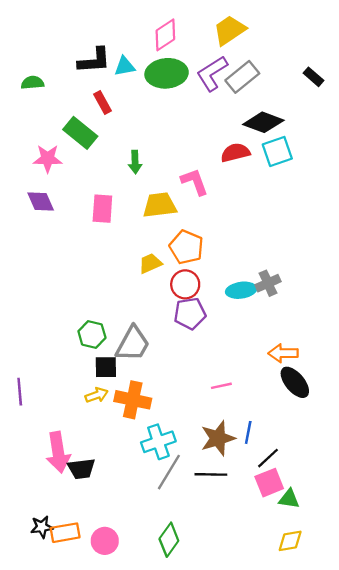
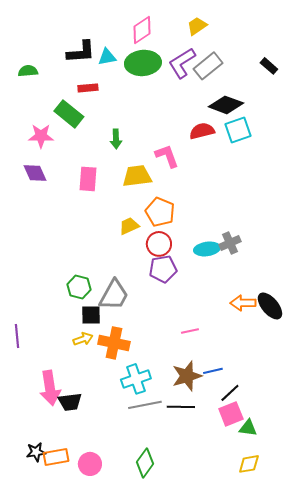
yellow trapezoid: (230, 30) -> (197, 26), size x0.7
red rectangle: (102, 103) -> (88, 88), turned -66
black ellipse: (295, 382) -> (270, 306), moved
blue line: (248, 432) -> (213, 371), turned 66
gray line: (169, 472) -> (145, 405), turned 48

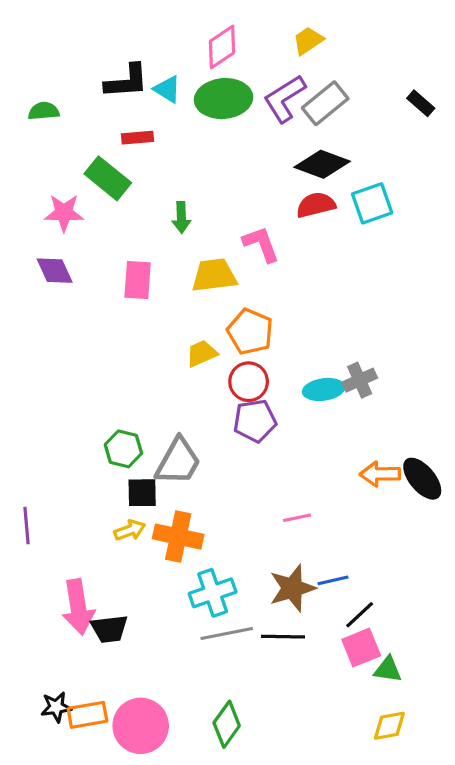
cyan triangle: (107, 57) -> (167, 89), turned 42
black diamond: (226, 105) -> (322, 164), moved
pink circle: (90, 464) -> (141, 726), size x1.5

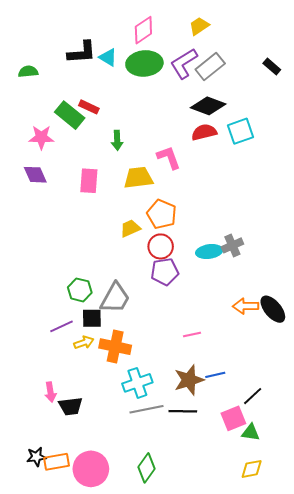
red rectangle: (138, 138) -> (89, 107), moved, turned 30
purple line: (26, 526) -> (62, 326), moved, turned 70
pink arrow: (78, 607) -> (50, 392), size x0.6
black line: (360, 615) -> (253, 396), moved

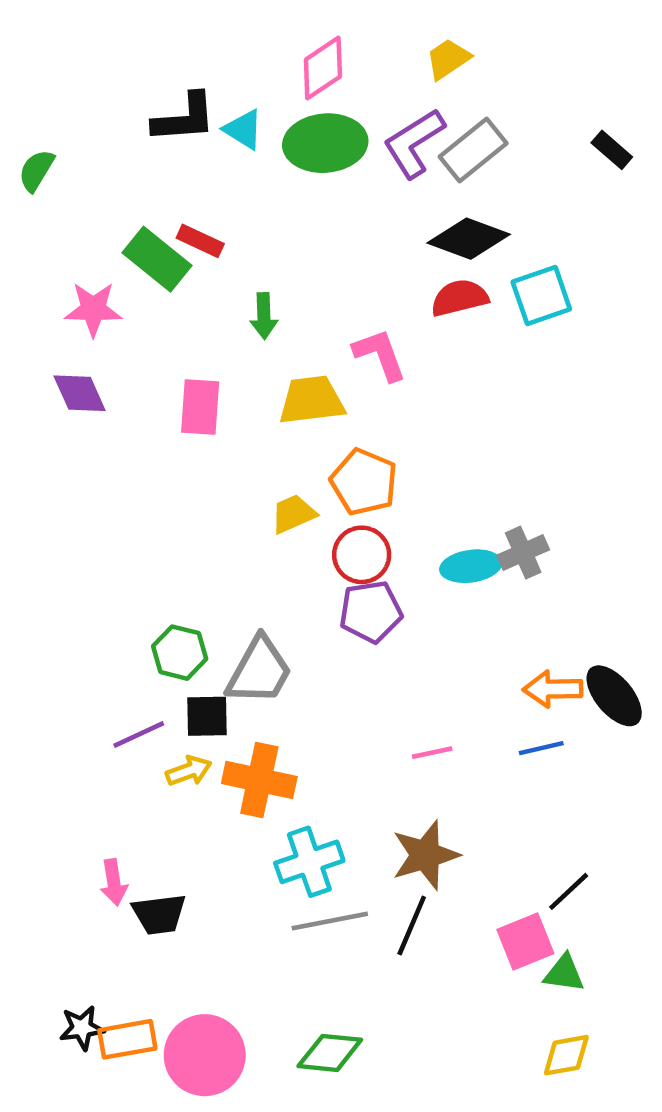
green semicircle: (28, 72) -> (36, 170), moved, turned -54
blue line: (215, 375) -> (541, 748), moved
black line: (183, 411) -> (412, 926), turned -68
green diamond: (146, 468) -> (330, 1053), turned 60

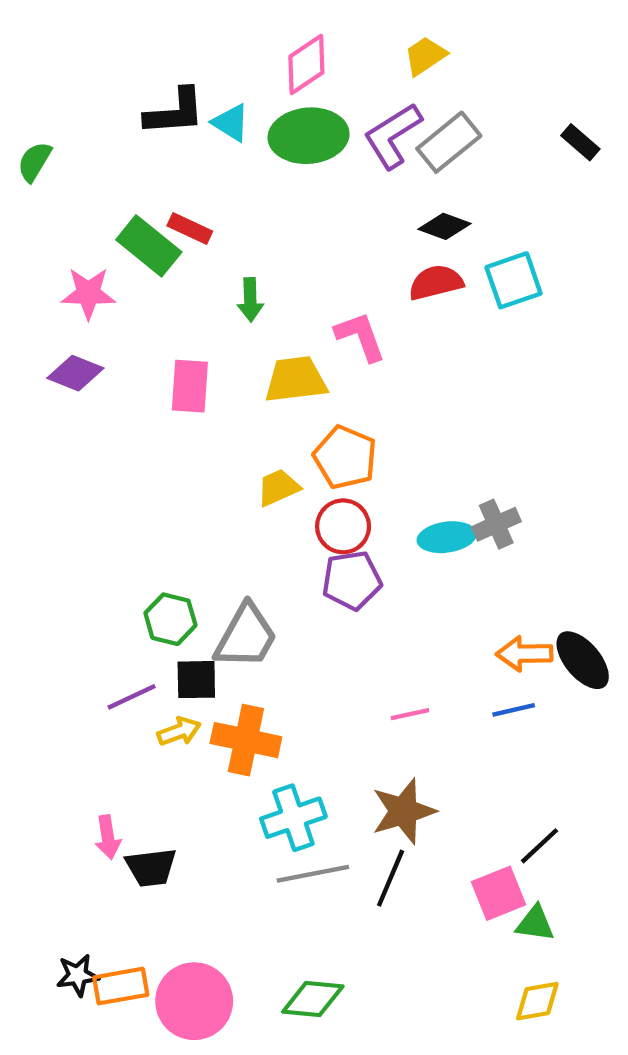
black diamond: (469, 239) -> (445, 226), size x0.7
purple diamond: (80, 393) -> (75, 373), turned -44

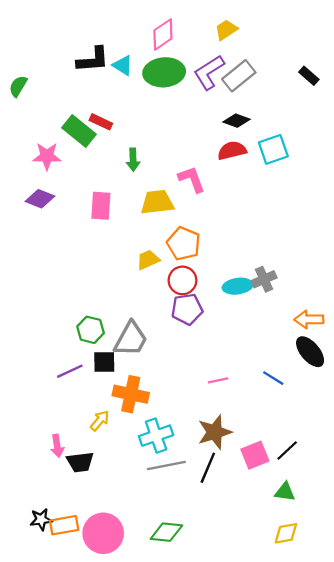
orange arrow: (524, 654) -> (309, 319), moved
blue line: (514, 710) -> (273, 378), turned 45
yellow arrow: (179, 731) -> (100, 421), moved, turned -30
pink square: (498, 893) -> (255, 455), moved

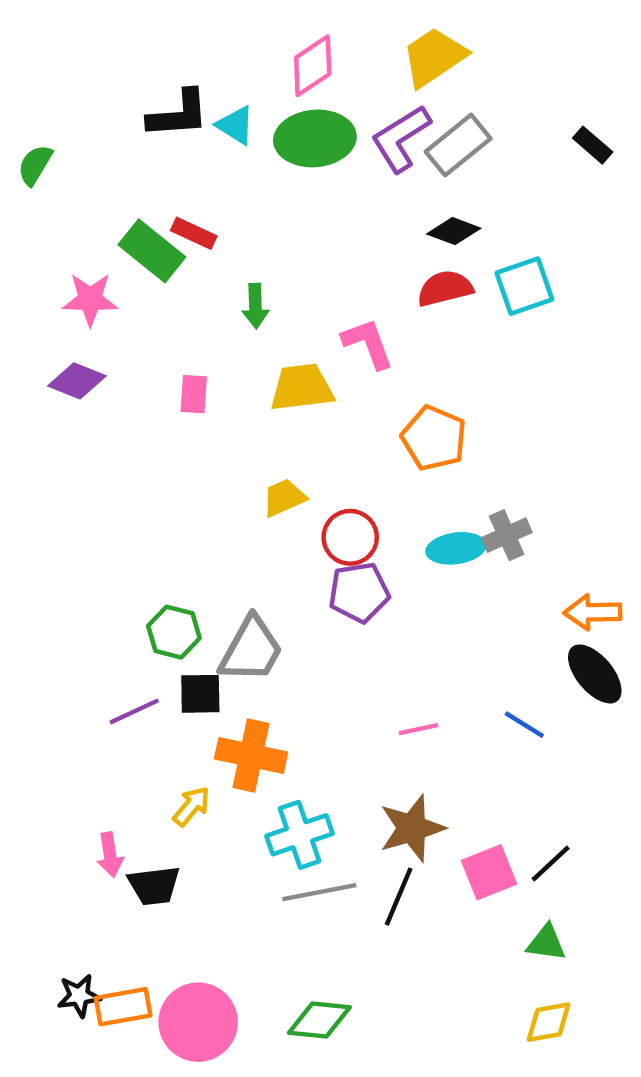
yellow trapezoid: (226, 30) -> (434, 57), size x1.5
pink rectangle: (101, 206) -> (194, 394), size x0.7
orange pentagon: (184, 244) -> (434, 438), moved

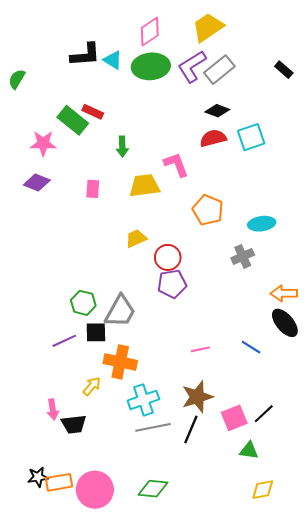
cyan ellipse: (456, 548) -> (262, 224), moved
green triangle: (546, 943) -> (249, 451), moved

